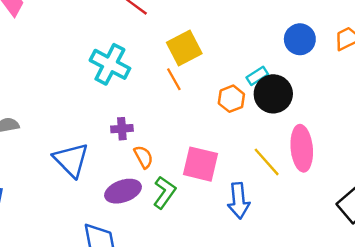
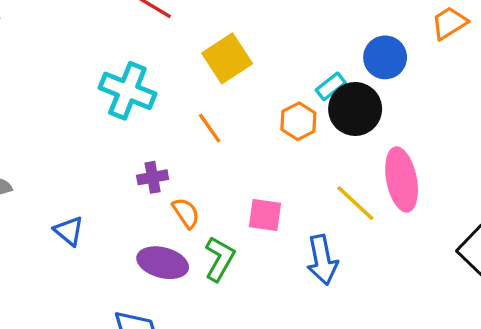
blue circle: (300, 39) -> (385, 57), moved
orange line: (174, 79) -> (210, 128), moved
blue triangle: (71, 160) -> (69, 231), moved, size x0.6
pink square: (200, 164) -> (265, 215), size x0.7
purple ellipse: (123, 191) -> (163, 263), turned 40

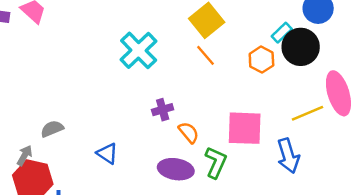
cyan cross: (127, 91) -> (139, 50), turned 30
orange line: (210, 128) -> (206, 55), moved
yellow line: (355, 203) -> (308, 113), turned -60
pink square: (265, 215) -> (245, 128), size x1.5

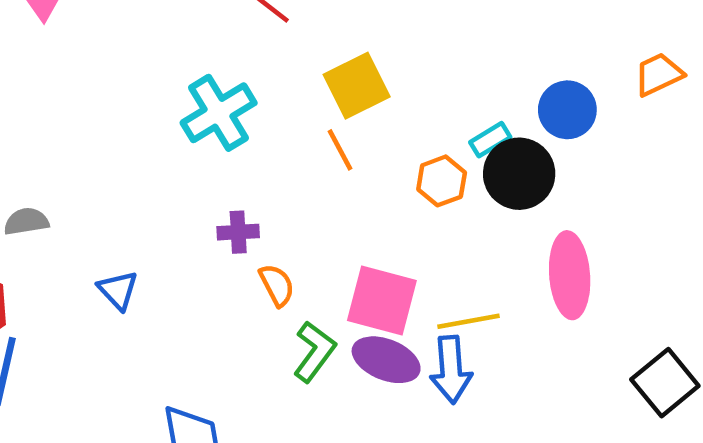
yellow line: (308, 113) -> (468, 321), moved
purple ellipse: (176, 169) -> (386, 360), moved

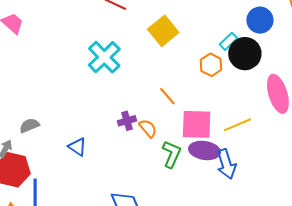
orange line: (340, 150) -> (167, 96), moved
purple cross: (238, 232) -> (127, 121), moved
blue arrow: (451, 370) -> (226, 164), moved

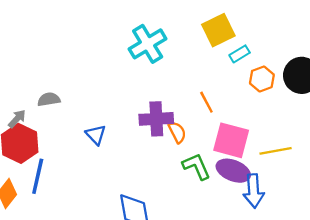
cyan rectangle: (229, 41) -> (240, 54), moved
purple cross: (127, 121) -> (156, 119), size x1.6
green L-shape: (172, 154) -> (196, 166), turned -60

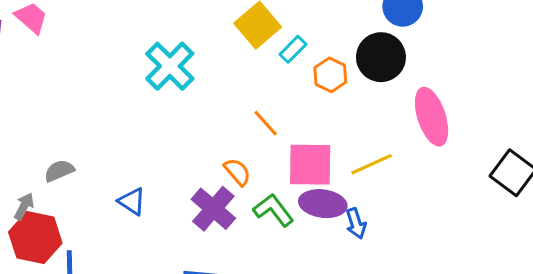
purple cross: (156, 119) -> (213, 209), moved, turned -32
blue arrow: (254, 191) -> (356, 223), size x0.7

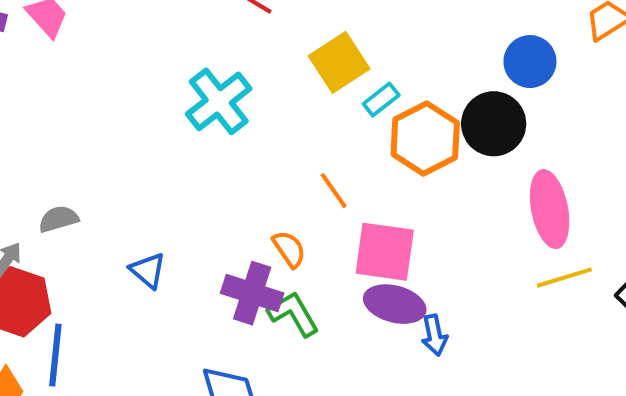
orange hexagon: (330, 75) -> (425, 138), size x1.6
yellow line: (372, 164) -> (564, 278), moved
purple cross: (213, 209) -> (252, 293), turned -30
green L-shape: (273, 210) -> (294, 314), moved

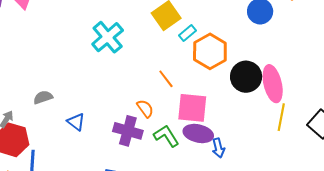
black circle: (494, 124) -> (246, 77), moved
gray semicircle: (59, 219) -> (43, 97), moved
yellow line: (564, 278) -> (281, 117), turned -60
green L-shape: (294, 314) -> (166, 136), moved

